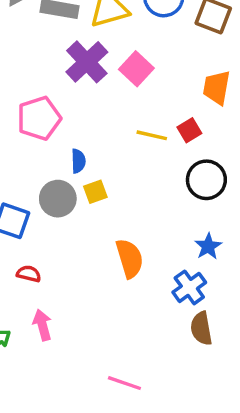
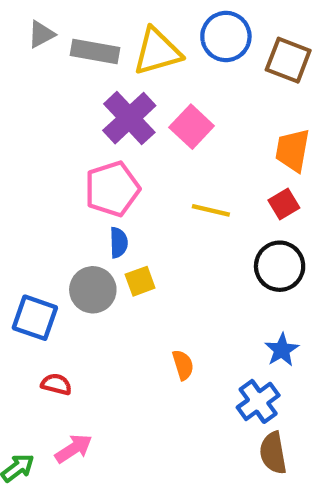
pink pentagon: (39, 118) -> (112, 189), moved
red square: (189, 130) -> (284, 204), moved
orange semicircle: (130, 258) -> (183, 365), size x0.6
pink arrow: (42, 325) -> (74, 449), turned 72

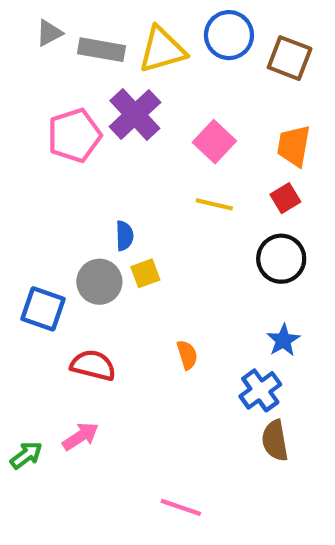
pink square: (192, 127) -> (214, 142), moved
pink pentagon: (112, 189) -> (74, 135), moved
red semicircle: (56, 384) -> (93, 365), moved, size x1.5

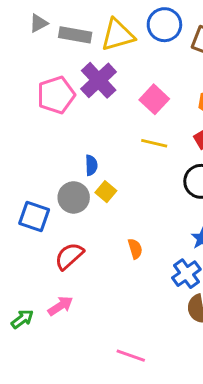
yellow square: (145, 273) -> (106, 192), turned -30
red semicircle: (93, 365) -> (69, 256), turned -56

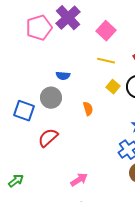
blue semicircle: (91, 165) -> (63, 76), turned 96
yellow square: (106, 192) -> (113, 87), moved
orange semicircle: (135, 249) -> (88, 109), moved
pink arrow: (60, 306) -> (79, 180), moved

